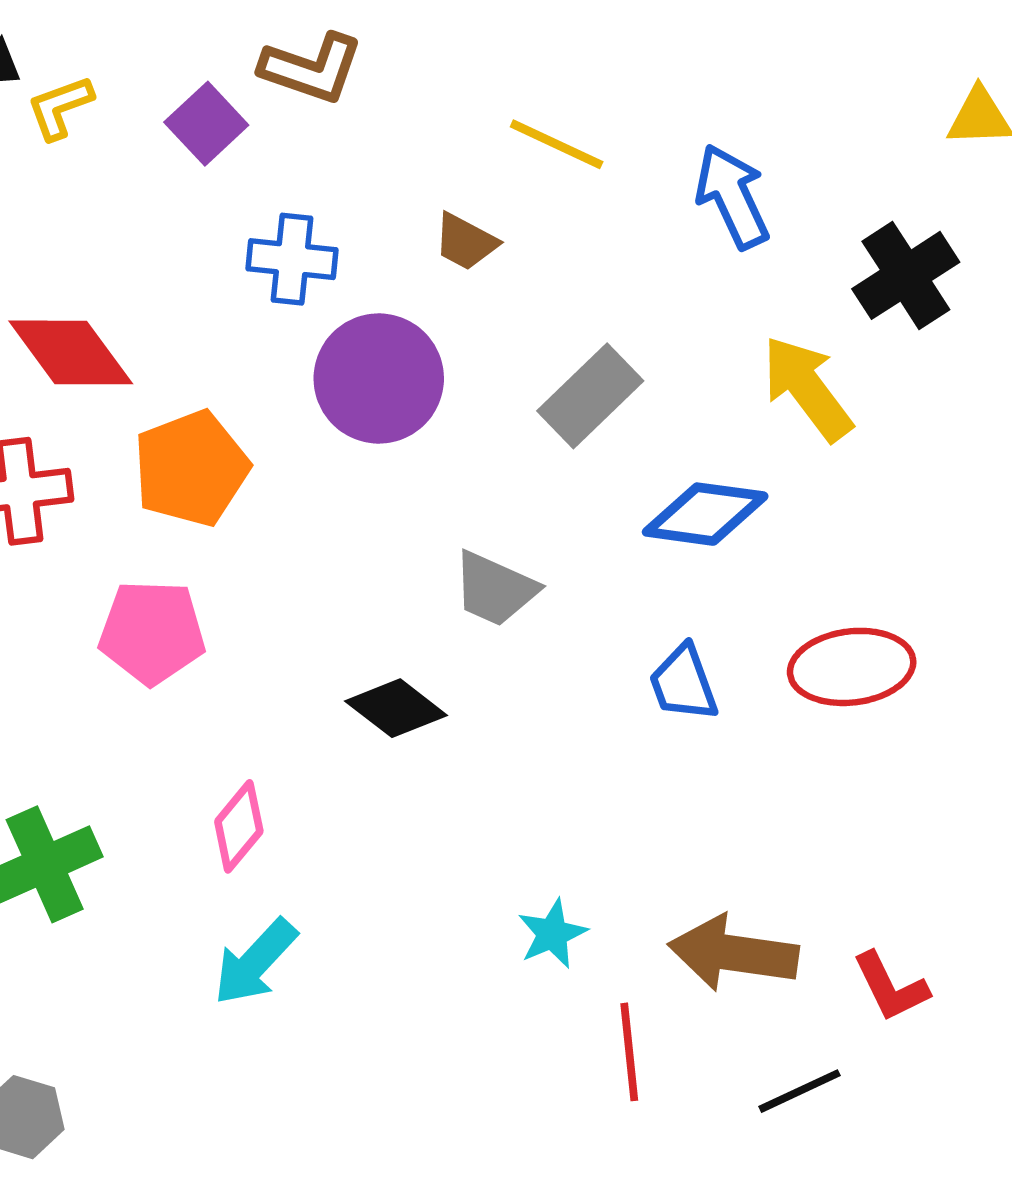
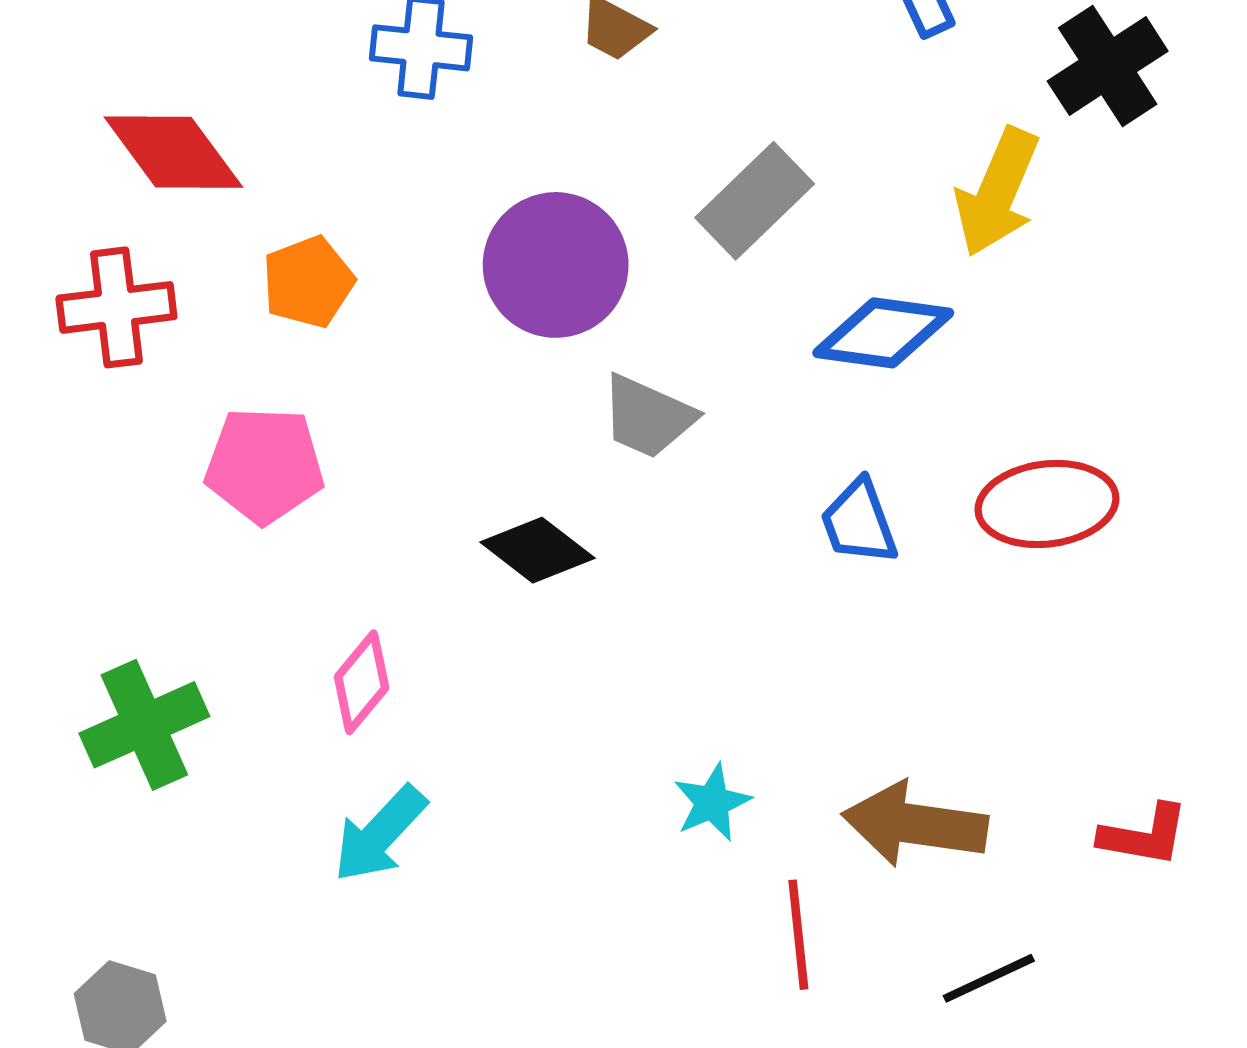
purple circle: (379, 378) -> (556, 265), moved
yellow arrow: (807, 388) -> (997, 192), turned -120
orange pentagon: (191, 469) -> (308, 282), size x0.7
red L-shape: (891, 987) -> (1144, 835), moved, turned -54

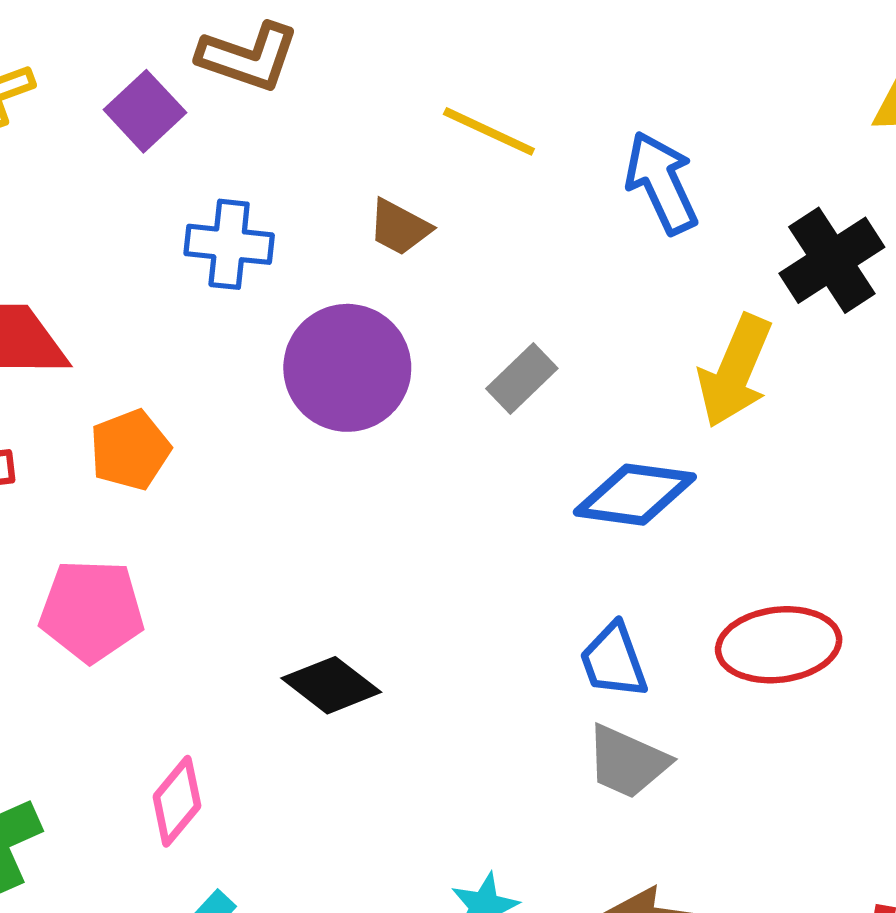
gray rectangle: (755, 201) -> (522, 378), size x0.7
purple circle: (556, 265) -> (347, 368), moved
gray trapezoid: (648, 417) -> (627, 762), moved

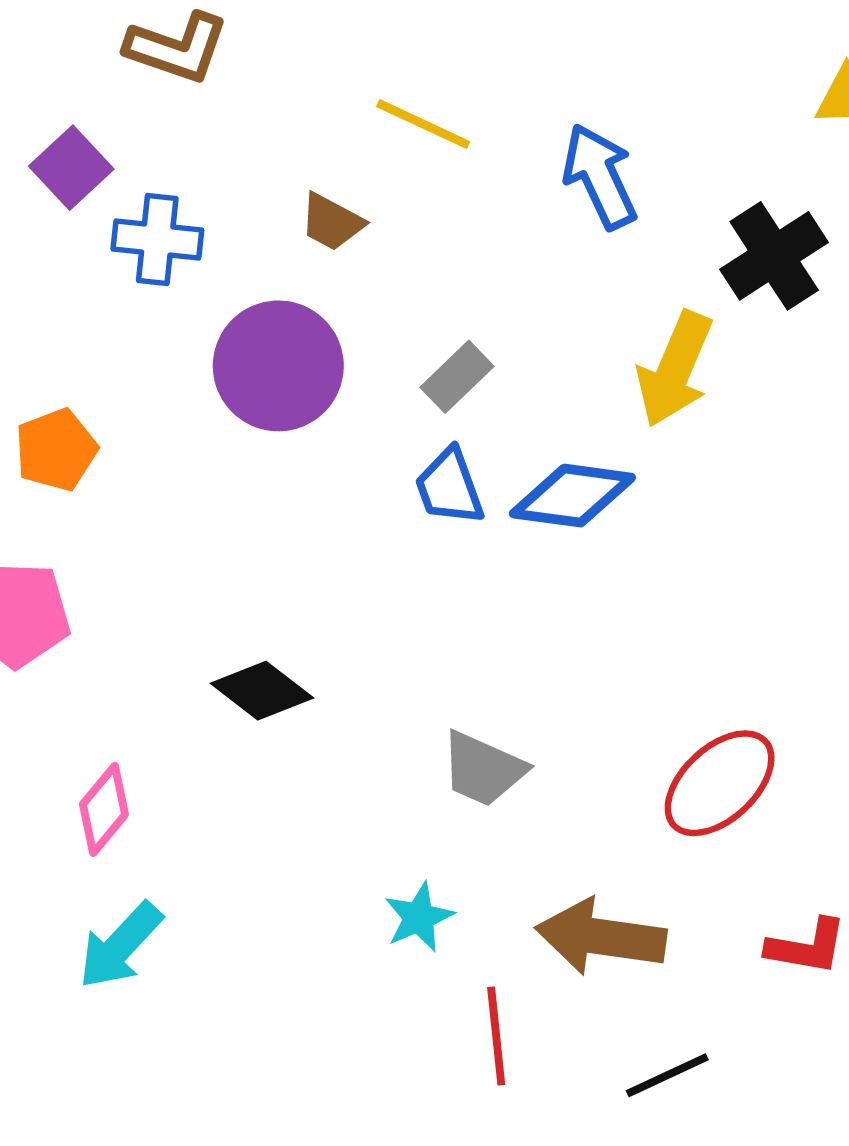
purple square: (145, 111) -> (71, 168), moved
red ellipse: (779, 645) -> (720, 783), moved, turned -36
blue trapezoid: (614, 661) -> (449, 487), moved
gray trapezoid: (627, 762) -> (483, 769), moved

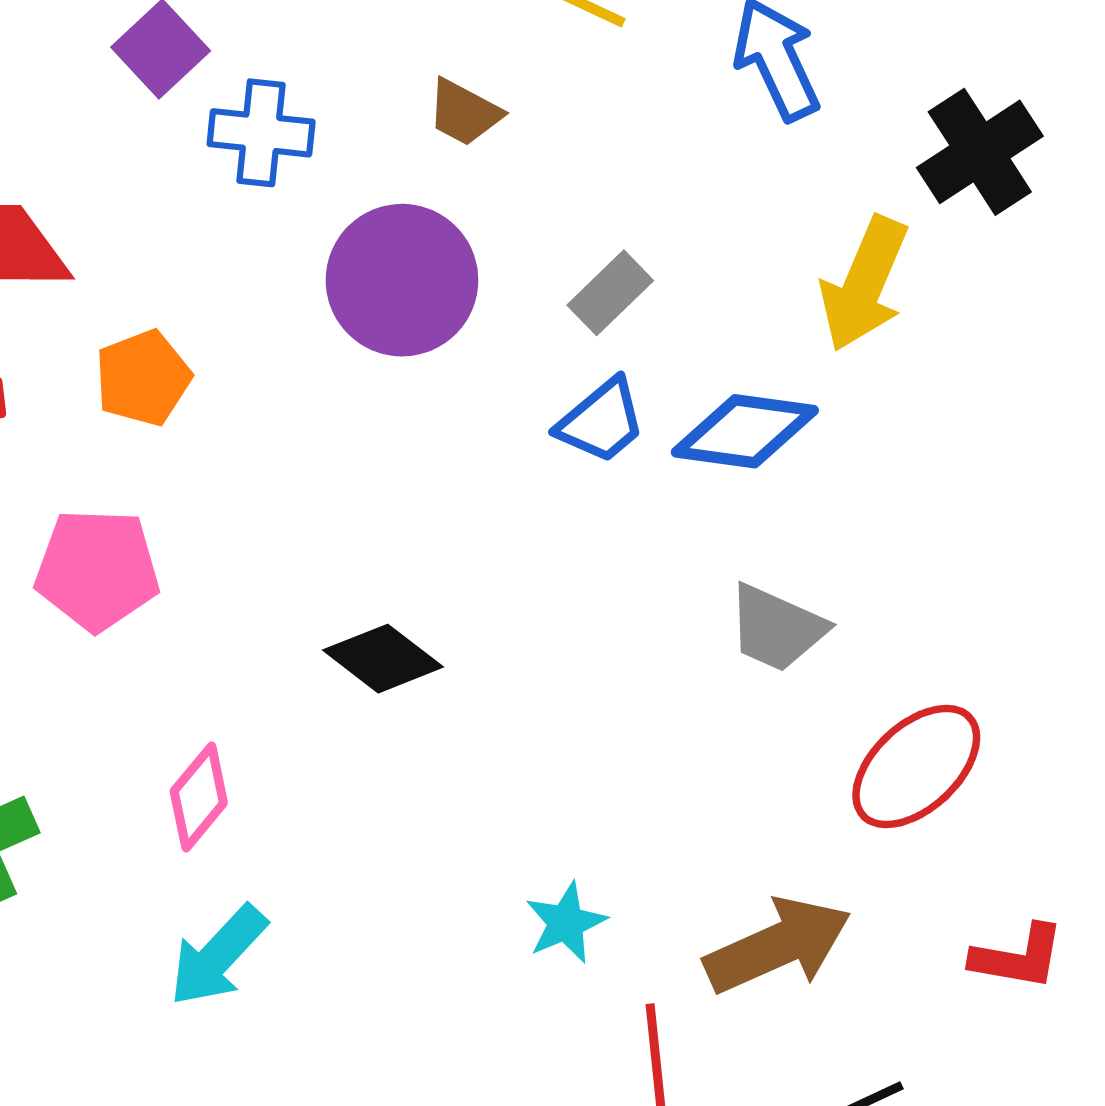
blue trapezoid: (449, 487) -> (601, 421), turned -110
gray trapezoid: (483, 769) -> (777, 628), moved
brown arrow: (601, 937) -> (778, 946), turned 148

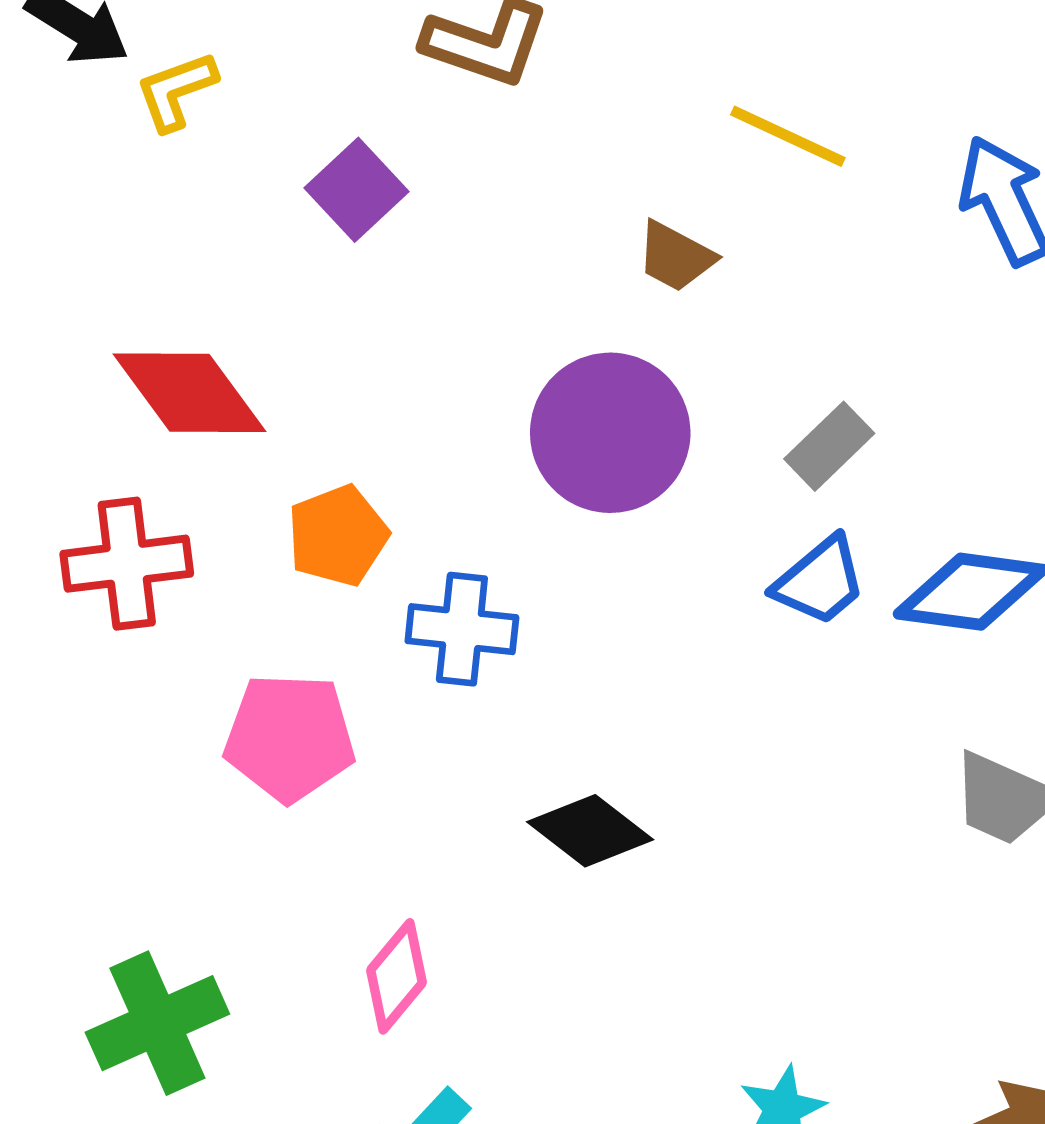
blue cross: (261, 133) -> (462, 629), moved

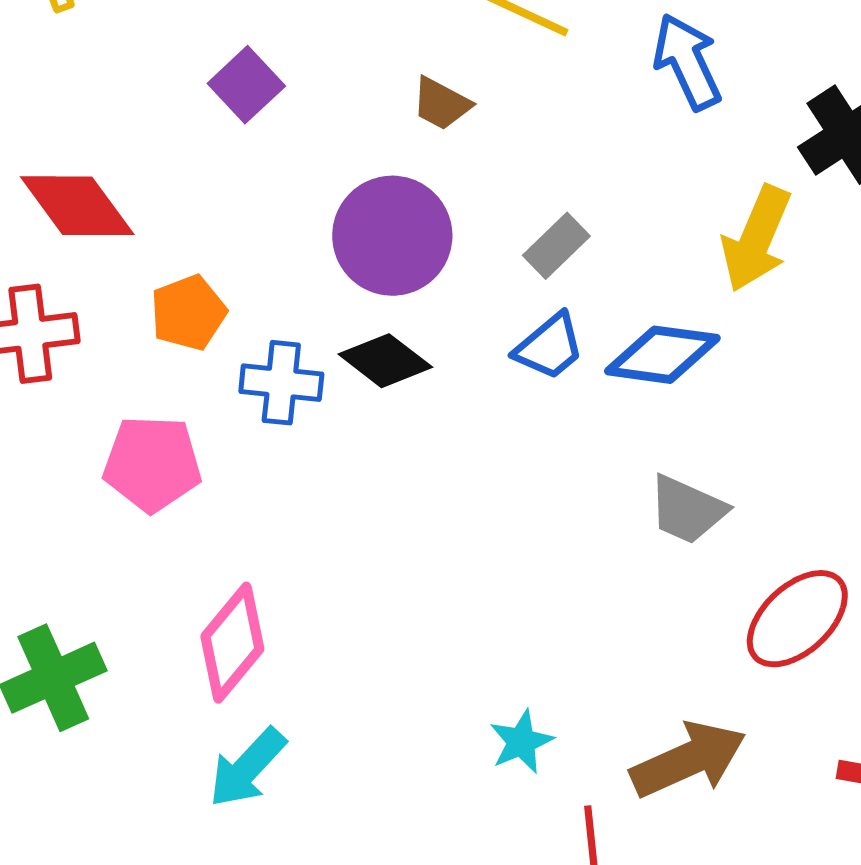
purple square: (356, 190) -> (246, 85), moved
black diamond: (590, 831) -> (385, 361), moved
pink diamond: (396, 976) -> (232, 643), size x1.4

